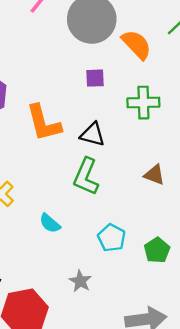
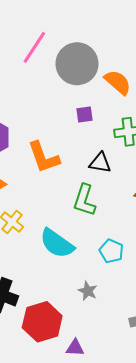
black triangle: (93, 134) -> (100, 163), moved
cyan semicircle: (50, 223) -> (57, 243), size x1.8

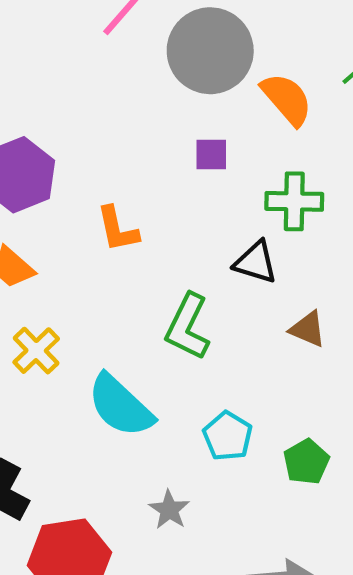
orange L-shape: (44, 157) -> (117, 229), size x0.7
black triangle: (100, 163) -> (256, 262), moved

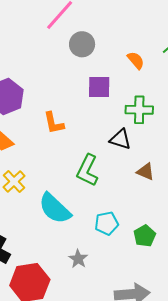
gray circle: (210, 51) -> (82, 44), moved, size x0.6
orange semicircle: (287, 99) -> (136, 60), size x0.7
purple square: (211, 155) -> (99, 87), size x1.4
cyan pentagon: (228, 436) -> (107, 223), turned 30

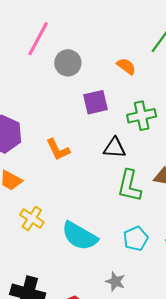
black triangle: (120, 139) -> (115, 148), moved
green L-shape: (87, 170) -> (129, 186), moved

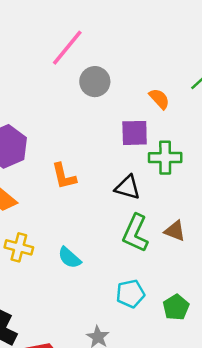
purple square: (95, 102) -> (135, 133), moved
yellow cross: (32, 218) -> (19, 247), turned -30
cyan semicircle: (80, 236) -> (69, 258), moved, size x0.6

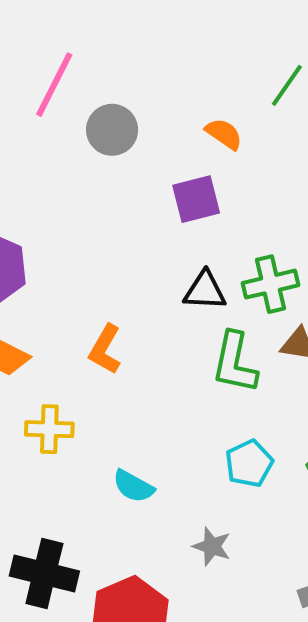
green cross: (165, 158) -> (271, 284), moved
orange L-shape: (64, 176) -> (105, 349), moved, turned 56
cyan semicircle: (69, 258) -> (133, 486), moved

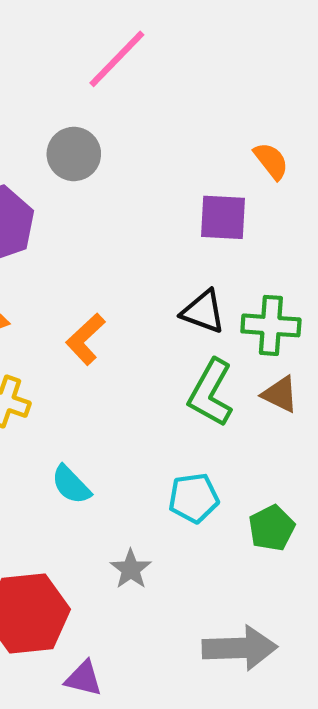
gray circle: (112, 130) -> (74, 154), moved

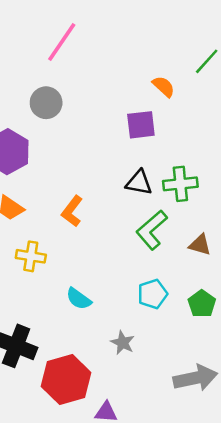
green L-shape: (211, 393) -> (152, 230), turned 30
brown triangle: (280, 394) -> (200, 245), moved

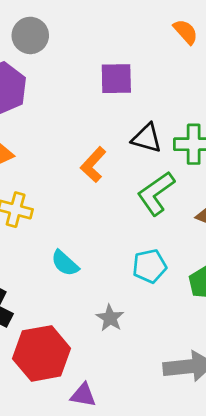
gray circle: (46, 103) -> (30, 35), moved
purple square: (141, 125) -> (116, 79), moved
orange L-shape: (72, 211) -> (93, 165), moved

